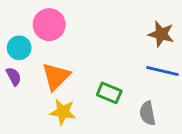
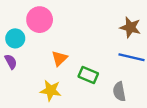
orange triangle: (56, 76) -> (59, 58), moved, size x0.7

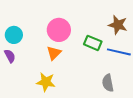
pink circle: (40, 20) -> (59, 30), moved
green rectangle: (88, 75) -> (93, 43), moved

